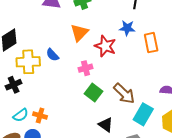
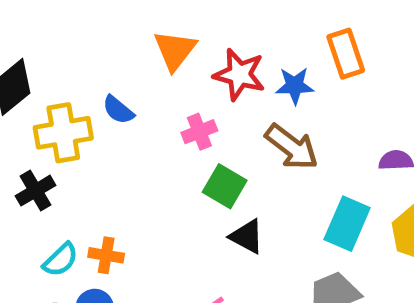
blue star: (127, 28) -> (295, 86), moved
brown arrow: (124, 93) -> (292, 147), moved
black triangle: (106, 125) -> (247, 236), moved

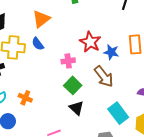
orange triangle: (175, 50) -> (41, 19), moved
cyan rectangle: (347, 224) -> (118, 113), turned -75
orange cross: (106, 255) -> (25, 98), moved

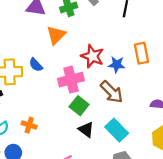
orange triangle: (41, 19) -> (56, 35), moved
pink cross: (68, 61) -> (71, 80), size x1.6
cyan rectangle: (118, 113) -> (117, 130), moved

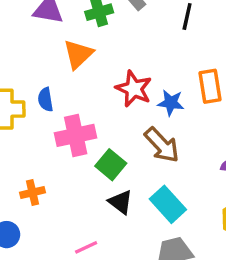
blue semicircle: (36, 65) -> (45, 99), turned 32
pink cross: (71, 80) -> (76, 135), moved
orange cross: (29, 125) -> (33, 193), turned -32

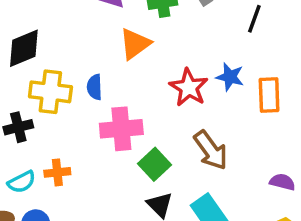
blue star: (171, 103) -> (230, 77), moved
orange cross: (33, 193) -> (57, 172), moved

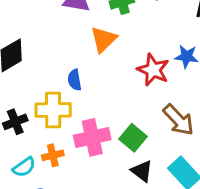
yellow cross: (50, 92) -> (53, 110), moved
pink cross: (121, 129) -> (92, 137), moved

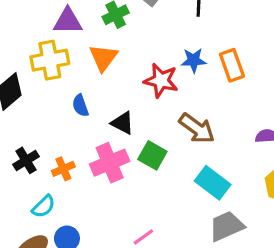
yellow cross: (53, 110) -> (50, 60), moved
orange cross: (53, 155) -> (63, 169), moved
black triangle: (142, 171) -> (122, 123), moved

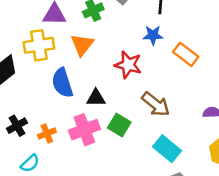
blue star: (194, 60) -> (153, 35), moved
orange rectangle: (232, 65) -> (186, 54), turned -35
blue semicircle: (80, 106) -> (62, 83), size x1.6
black triangle: (122, 123) -> (96, 98), turned -30

